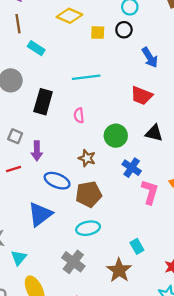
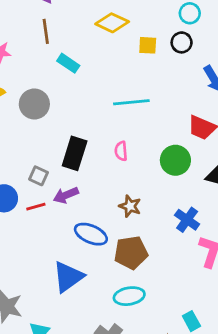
black rectangle: (43, 102) -> (75, 153), moved
green circle: (116, 136) -> (175, 160), moved
purple arrow: (37, 151) -> (66, 195), turned 66
red line: (14, 169) -> (36, 207), moved

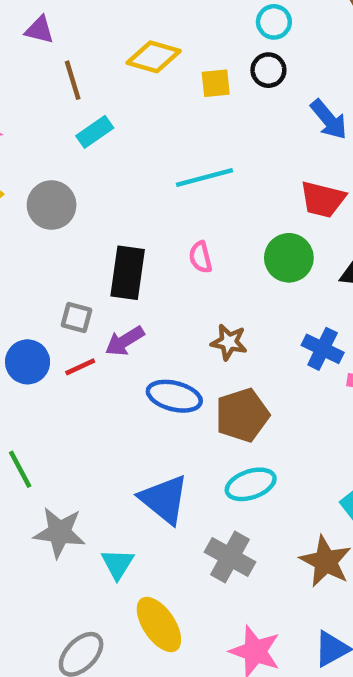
brown line: (46, 31) -> (73, 80), moved
cyan rectangle: (68, 63) -> (95, 132), turned -60
blue triangle: (68, 277) -> (164, 499), moved, turned -36

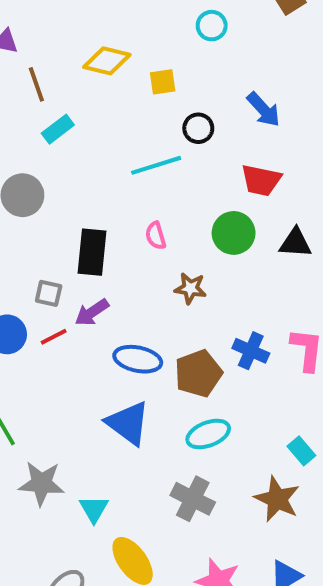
black circle: (268, 70) -> (198, 128), moved
brown star: (229, 342) -> (190, 288), moved
blue cross: (323, 349) -> (251, 351), moved
blue triangle: (164, 499) -> (128, 423), moved

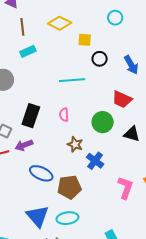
black circle: (198, 128) -> (100, 59), moved
blue cross: (251, 351) -> (95, 161), moved
blue triangle: (128, 423) -> (38, 216), moved

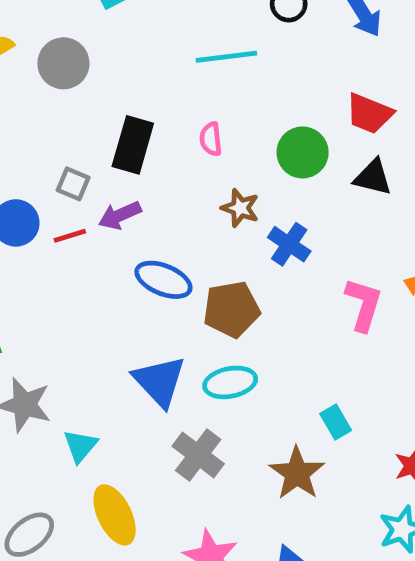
red trapezoid: (122, 99) -> (369, 114), moved

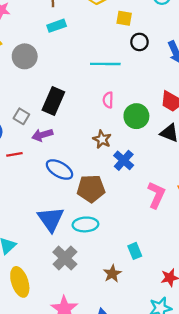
pink semicircle: (211, 139) -> (108, 100), moved
red line: (70, 236) -> (14, 154), moved
brown star: (297, 473) -> (112, 274), size x0.7

